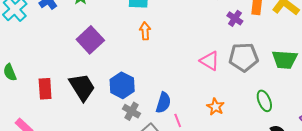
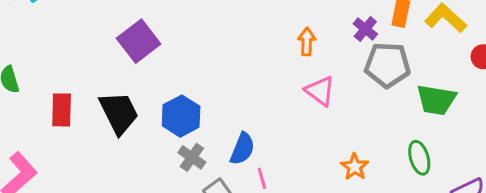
orange arrow: (145, 31) -> (307, 42), moved
gray pentagon: (244, 57) -> (387, 65), moved
green ellipse: (264, 101) -> (419, 158), moved
orange star: (215, 107) -> (355, 167), moved

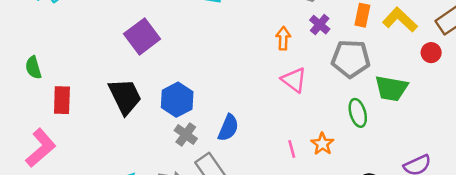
purple cross: (365, 29) -> (320, 25), moved
red rectangle: (62, 110) -> (62, 100), moved
green ellipse: (419, 158) -> (358, 113), moved
pink line: (262, 178) -> (292, 149), moved

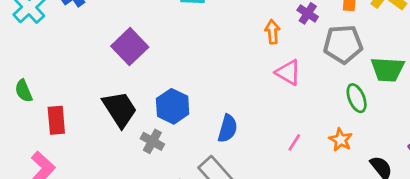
gray cross: (186, 134) -> (152, 141), moved
orange star: (322, 144) -> (341, 140), moved
pink line: (292, 149) -> (294, 142), turned 54

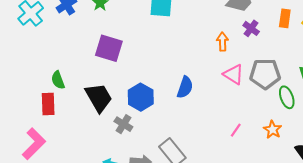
gray pentagon: (343, 44) -> (265, 74), moved
purple square: (130, 47) -> (109, 48), turned -32
green semicircle: (24, 91) -> (58, 80), moved
blue semicircle: (228, 129) -> (185, 87), moved

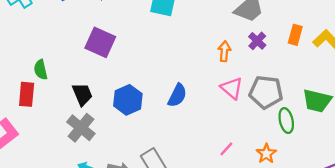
black trapezoid: (99, 97) -> (82, 94), size x0.7
gray cross: (123, 124) -> (81, 128), moved, size x1.4

